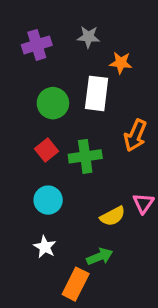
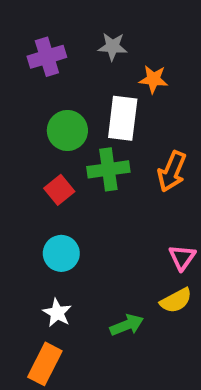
green cross: (85, 156) -> (108, 169), moved
yellow semicircle: (113, 216) -> (176, 300), moved
orange rectangle: (76, 284) -> (45, 364), moved

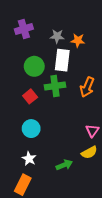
gray star: (112, 47) -> (57, 36), moved

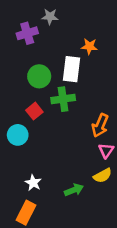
gray star: (57, 36) -> (50, 17), moved
orange arrow: (87, 87) -> (100, 125), moved
cyan circle: (31, 129) -> (18, 135), moved

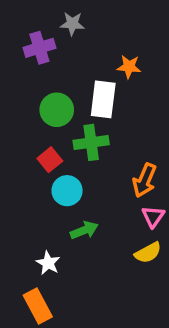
cyan circle: (18, 135) -> (67, 191), moved
green arrow: (74, 190) -> (84, 230), moved
orange rectangle: (26, 213) -> (38, 306), turned -55

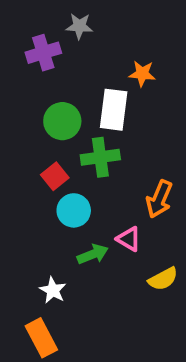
pink triangle: (153, 217) -> (129, 239), moved, turned -35

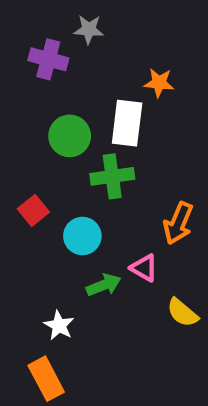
purple cross: (43, 53) -> (48, 59), turned 32
red square: (55, 176) -> (33, 210), moved
yellow semicircle: (163, 279) -> (182, 313), turned 68

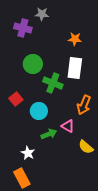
white rectangle: (127, 123) -> (75, 68), moved
green cross: (112, 176) -> (53, 83), turned 30

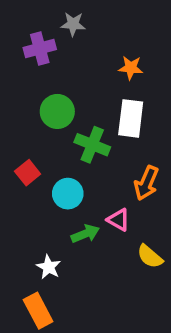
purple cross: (23, 28) -> (40, 49), turned -30

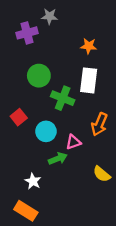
pink triangle: (118, 220) -> (73, 142), moved, turned -49
orange rectangle: (38, 311) -> (26, 211), turned -30

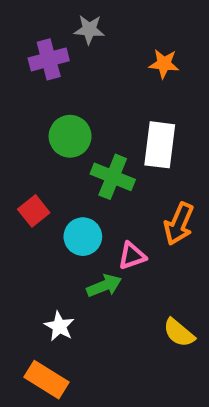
orange star: (89, 46) -> (164, 64), moved
yellow semicircle: (102, 174) -> (179, 333), moved

